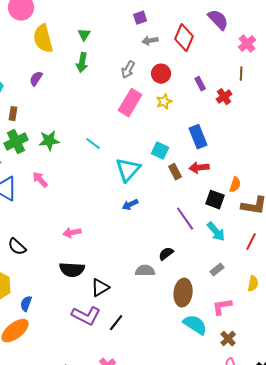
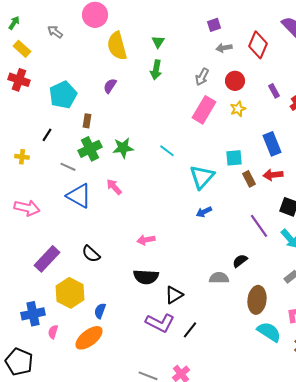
cyan square: (160, 151) -> (234, 158), turned -30

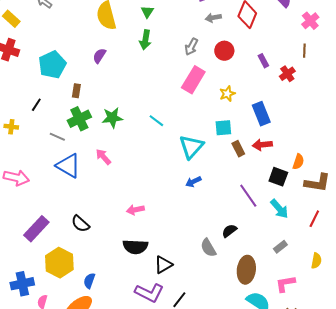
yellow star: (238, 109) -> (227, 94), moved
gray semicircle: (219, 278) -> (208, 248), turned -120

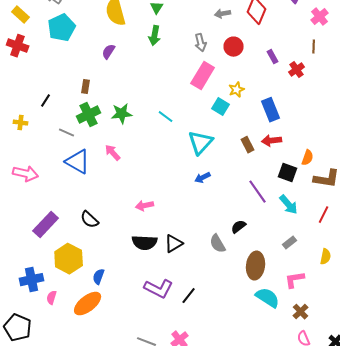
gray arrow: (191, 47) -> (201, 43), turned -42
cyan pentagon: (52, 65) -> (62, 28), moved
cyan square: (223, 128) -> (221, 107), moved, turned 36
black triangle: (163, 265) -> (174, 244), moved

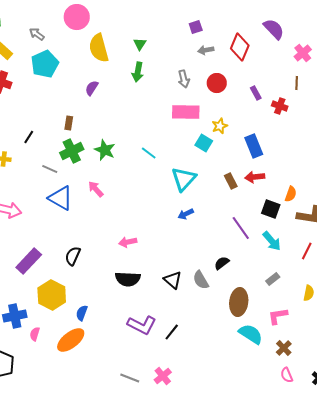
red cross: (297, 70) -> (280, 106), turned -35
pink rectangle: (203, 76) -> (186, 112), turned 60
green star: (122, 114) -> (105, 150), turned 30
black semicircle: (90, 220) -> (73, 256), turned 72
black triangle: (174, 244) -> (173, 280), moved, turned -48

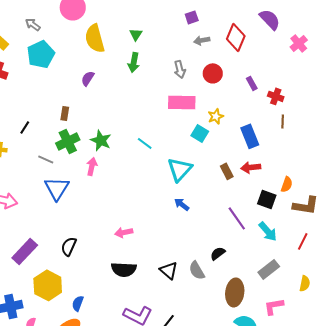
brown line: (297, 83) -> (283, 121), moved
pink arrow: (96, 189) -> (92, 166), moved, turned 54
blue triangle: (61, 198) -> (57, 188), turned 32
blue arrow: (186, 214) -> (182, 204), turned 63
gray rectangle: (273, 279) -> (269, 269), size x1.5

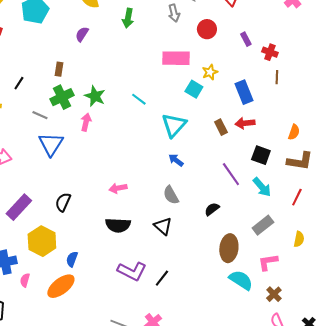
gray arrow: (180, 69) -> (174, 13), moved
orange semicircle: (287, 184) -> (294, 132), moved
gray semicircle: (197, 270) -> (171, 195), moved

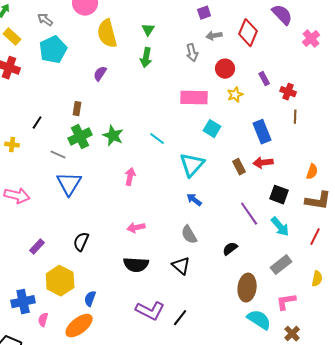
yellow star: (210, 72) -> (235, 95), moved
pink arrow: (86, 122) -> (130, 177), moved
purple rectangle: (19, 207) -> (37, 247), size x0.6

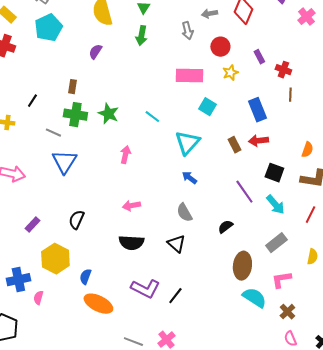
green cross: (80, 137) -> (75, 115), turned 35
orange ellipse: (79, 326) -> (98, 304), moved, turned 64

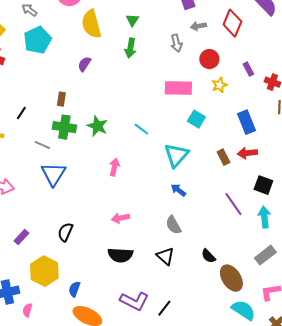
cyan arrow: (275, 205) -> (264, 217), turned -145
black semicircle: (225, 227) -> (208, 256), moved, turned -98
brown ellipse: (242, 266) -> (231, 278), turned -40

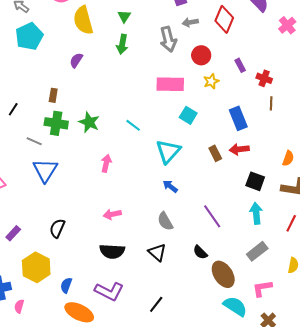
gray arrow: (176, 43) -> (168, 39), size x1.4
purple line: (233, 204) -> (212, 216), moved
purple L-shape: (134, 301) -> (109, 291), moved

